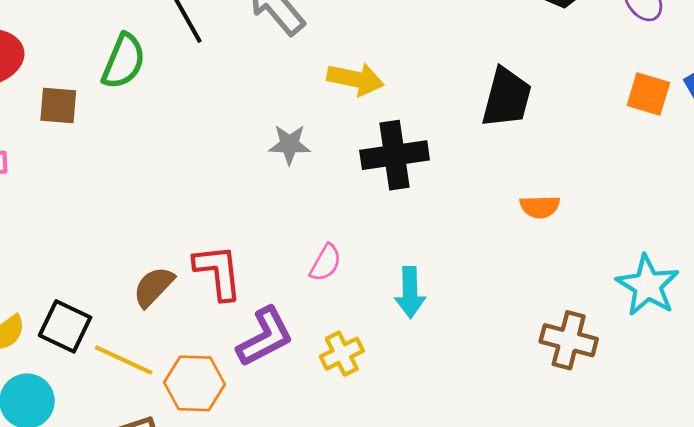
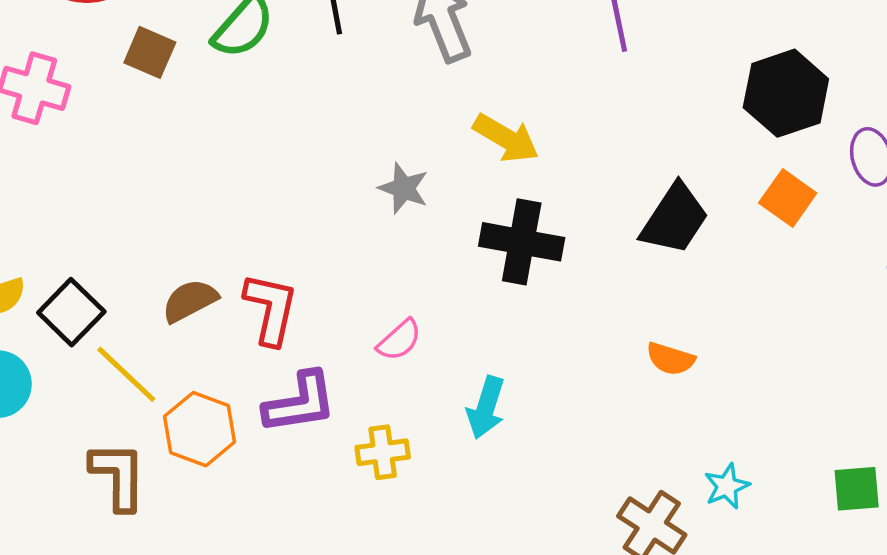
orange square: (648, 94) -> (788, 198), moved
cyan star: (648, 285) -> (727, 486), moved, size x0.6

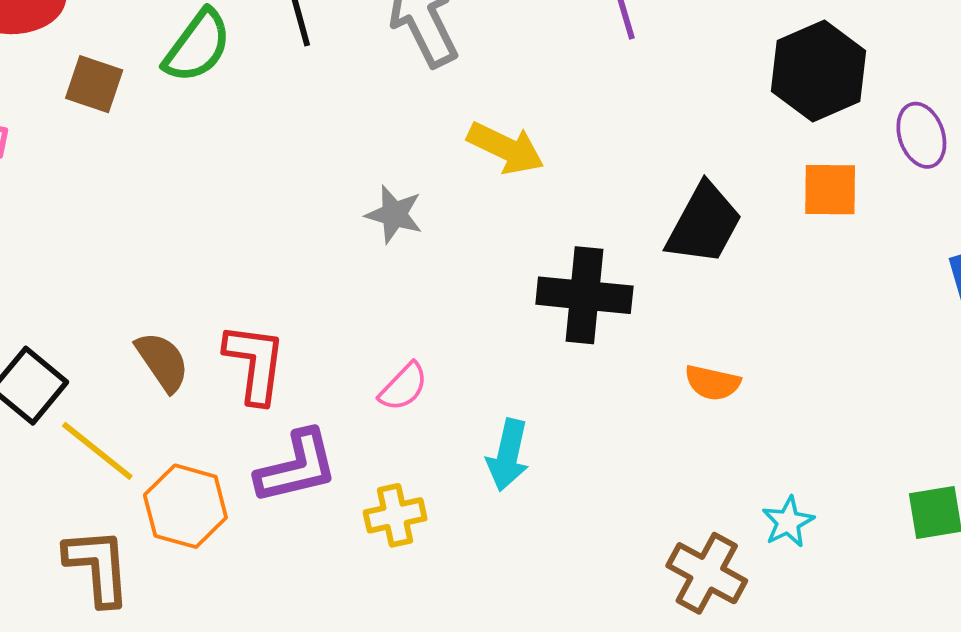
orange square: (788, 198) -> (830, 190), turned -30
black cross: (522, 242) -> (584, 295), moved
brown semicircle: (190, 301) -> (162, 362), turned 88

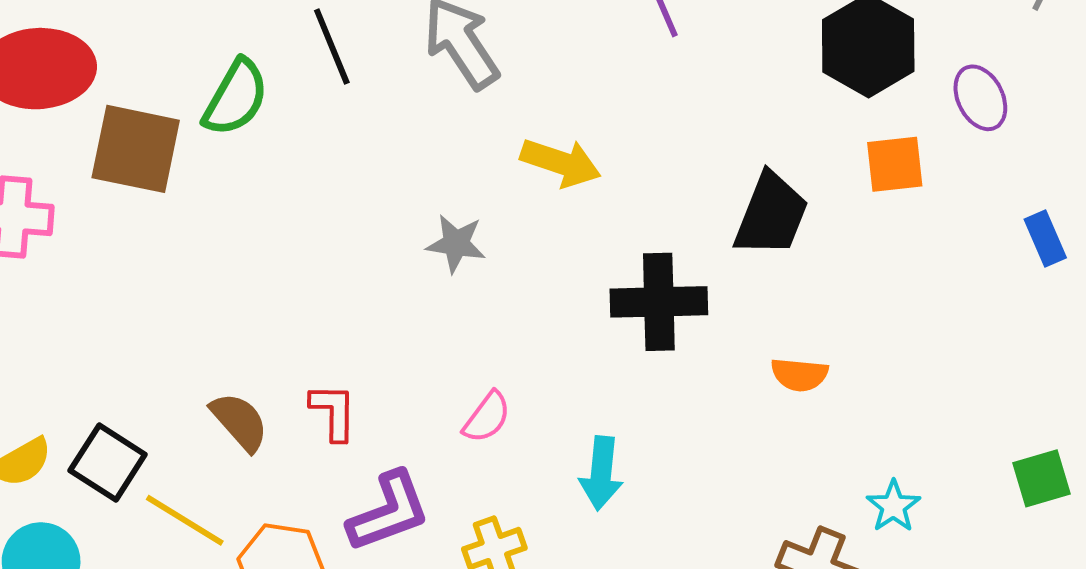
brown square: (94, 84) -> (136, 149), size x1.6
red L-shape: (255, 363) -> (333, 412), size x0.7

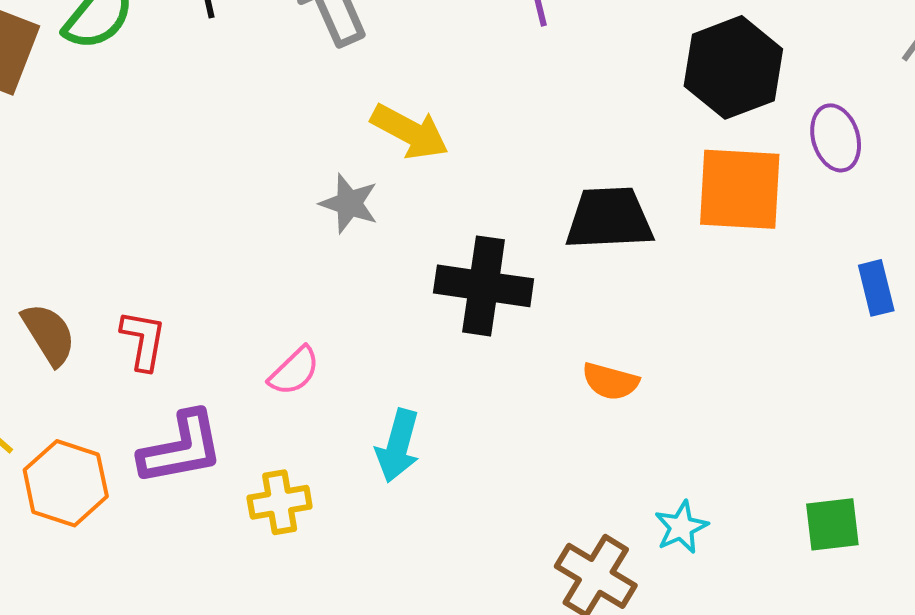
orange square: (895, 164) -> (740, 189), size x1.5
black trapezoid: (771, 215) -> (609, 218), turned -124
gray star: (456, 244) -> (349, 203), moved

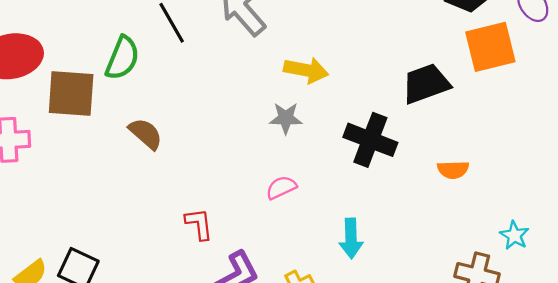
black cross: (484, 286) -> (370, 140), turned 30
brown semicircle: (49, 334) -> (146, 134), moved
pink semicircle: (294, 371) -> (281, 187), moved, turned -144

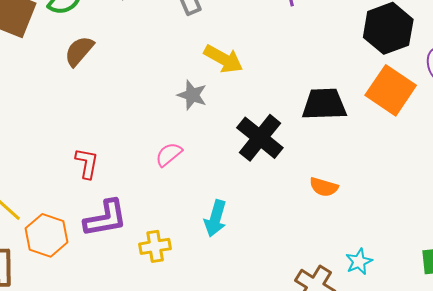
orange square: (490, 47) -> (391, 90), turned 30
brown semicircle: (146, 134) -> (79, 51), moved, turned -108
pink semicircle: (281, 187) -> (169, 154), turned -32

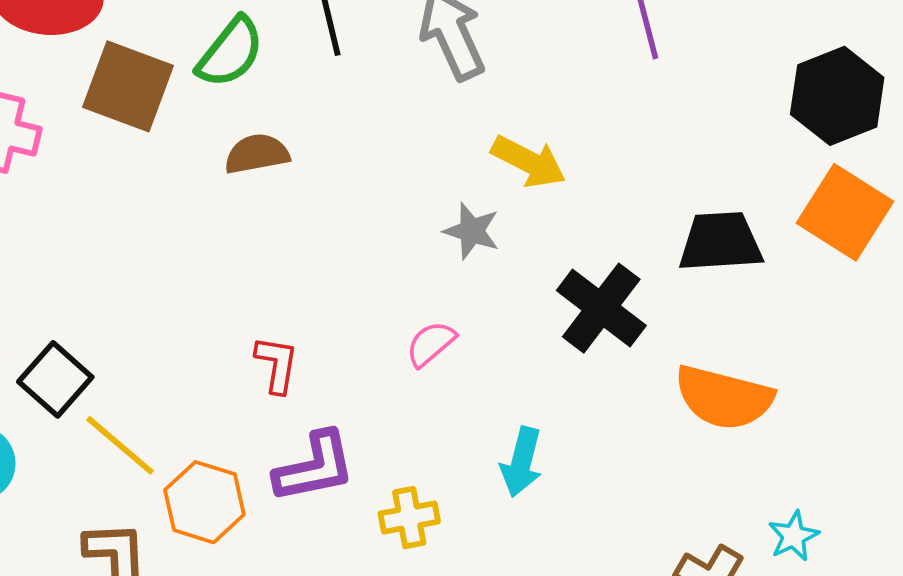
brown semicircle: (79, 51) -> (257, 154), turned 40
orange semicircle: (324, 187) -> (724, 398), size x1.8

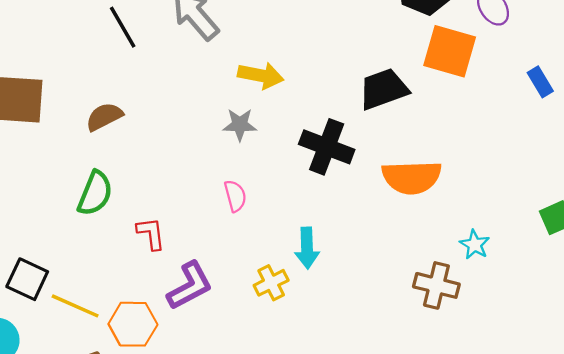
green semicircle: (230, 52) -> (95, 193), moved
pink semicircle: (431, 344) -> (235, 196), turned 132
yellow cross: (409, 518) -> (271, 283), moved

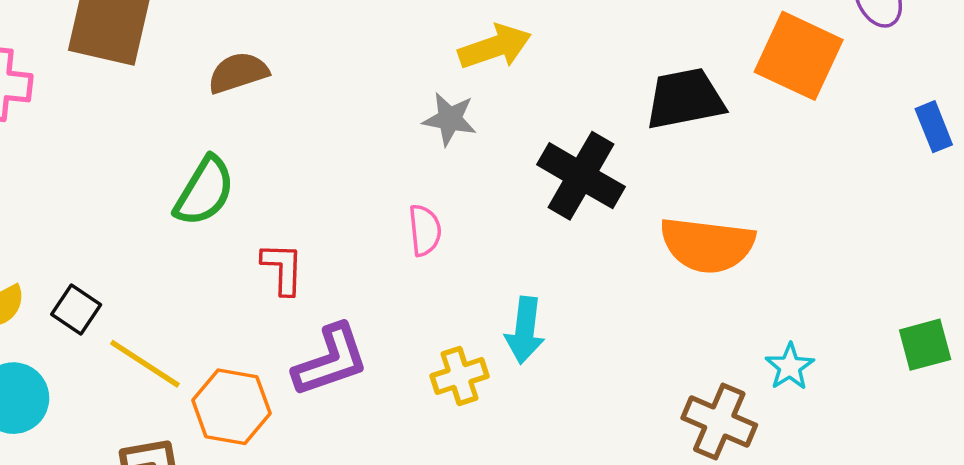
yellow arrow: (261, 75) -> (495, 47), turned -39
black square: (27, 279) -> (76, 310), size x0.7

